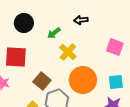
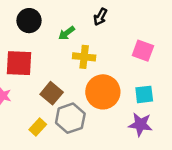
black arrow: (81, 20) -> (100, 17), turned -56
yellow cross: (68, 52) -> (84, 57), turned -36

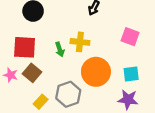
green arrow: (67, 33) -> (60, 49), moved, turned -72
brown square: (52, 93) -> (32, 73), moved

